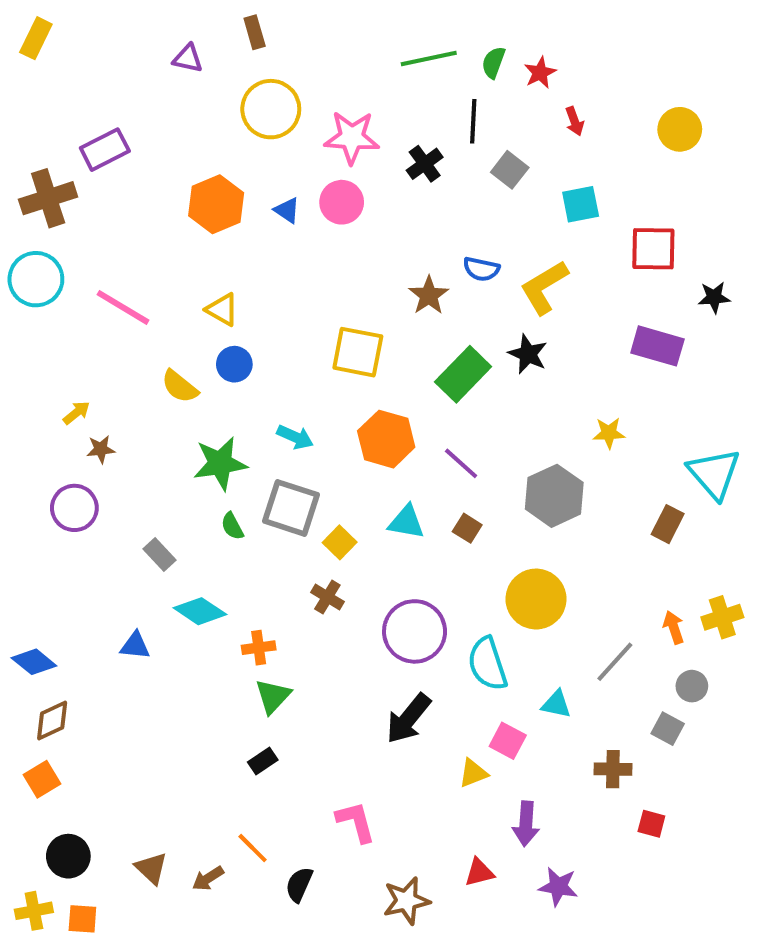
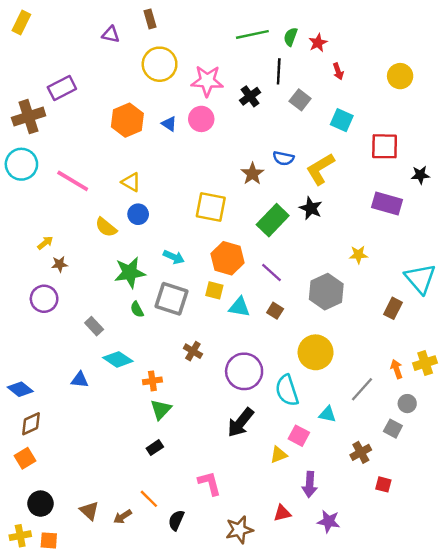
cyan square: (581, 204) -> (342, 120), turned 35
yellow square: (340, 542) -> (214, 290), moved, turned -30
brown cross: (613, 769) -> (361, 452), turned -30

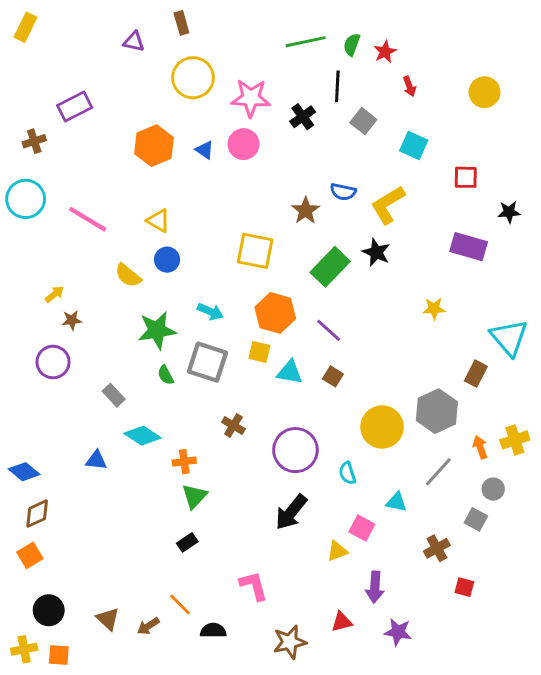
brown cross: (29, 117) -> (34, 141), size x0.6
red square: (385, 146) -> (466, 177), size x0.7
gray hexagon: (326, 292) -> (437, 411), moved
cyan semicircle: (287, 390) -> (347, 473), size x0.6
black semicircle: (176, 520) -> (213, 630), turned 66

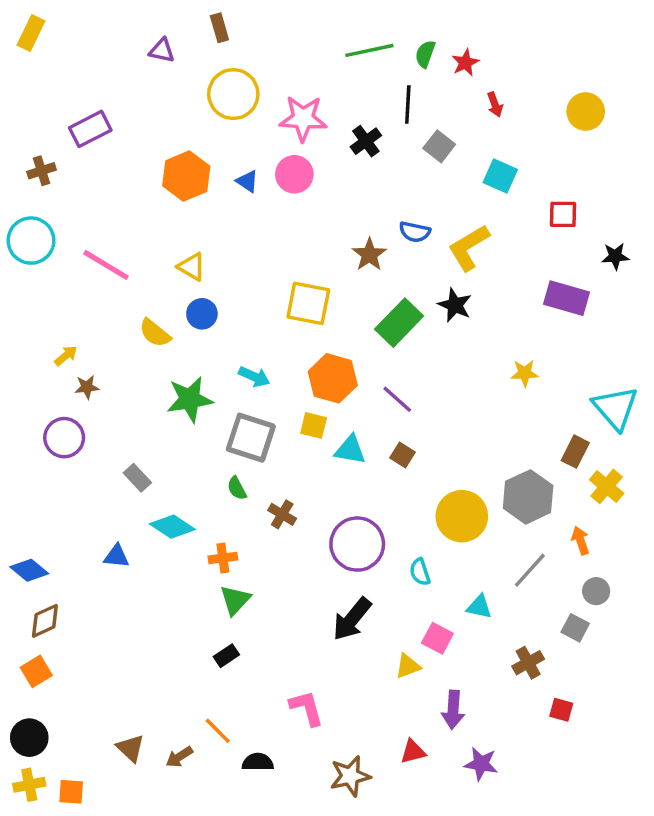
green semicircle: (166, 375) -> (237, 488), moved
yellow cross: (515, 440) -> (607, 486), moved, turned -32
black circle: (49, 610) -> (29, 738), moved

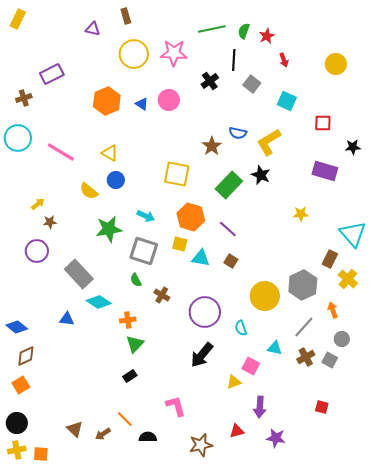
pink star: (303, 118) -> (174, 53), moved
gray rectangle: (137, 478) -> (79, 274), size x1.8
brown cross: (528, 663) -> (306, 357), moved

